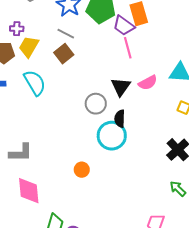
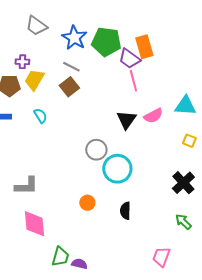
cyan semicircle: (35, 83) -> (40, 116), size x0.6
gray circle: (96, 104) -> (96, 150), moved
black semicircle: (120, 119) -> (125, 211), moved

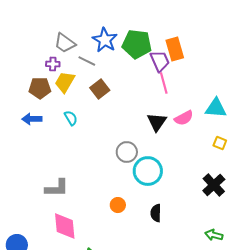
gray trapezoid: (36, 26) -> (65, 43), moved
purple trapezoid: (129, 59) -> (160, 61), turned -150
gray line: (71, 67) -> (87, 61), moved
green arrow: (183, 222) -> (214, 235), moved, turned -30

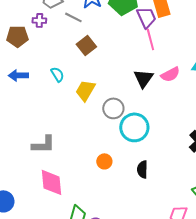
yellow trapezoid: (65, 82) -> (85, 90), moved
brown pentagon: (40, 88) -> (17, 36), moved

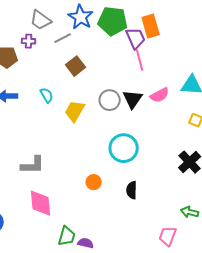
gray line: (73, 17) -> (63, 38), turned -54
gray circle: (113, 108) -> (110, 100), moved

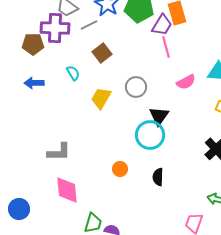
purple trapezoid: (136, 38) -> (162, 25), turned 55
purple cross: (29, 41) -> (55, 28), size x2.0
cyan semicircle: (47, 95) -> (73, 73), moved
black triangle: (133, 99) -> (159, 116), moved

